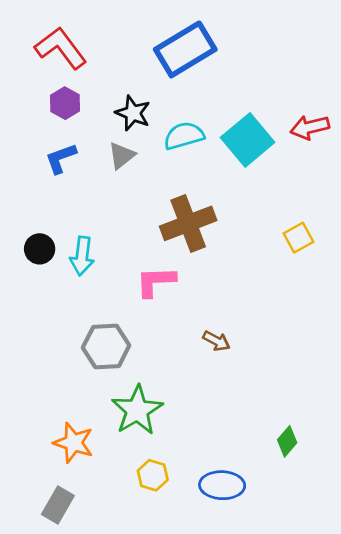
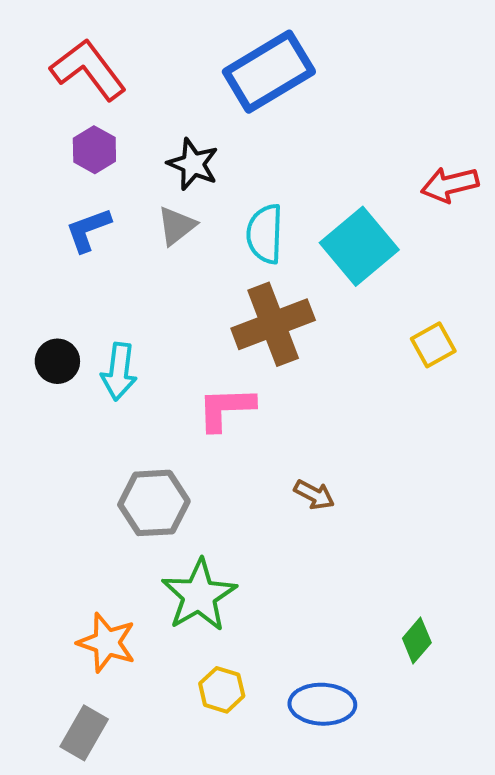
cyan semicircle: (184, 136) -> (265, 234), moved, turned -72
cyan square: (248, 140) -> (359, 246), moved

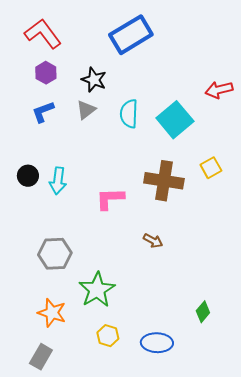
brown cross: (273, 324) -> (164, 181), moved, turned 30
gray hexagon: (154, 503) -> (55, 254), moved

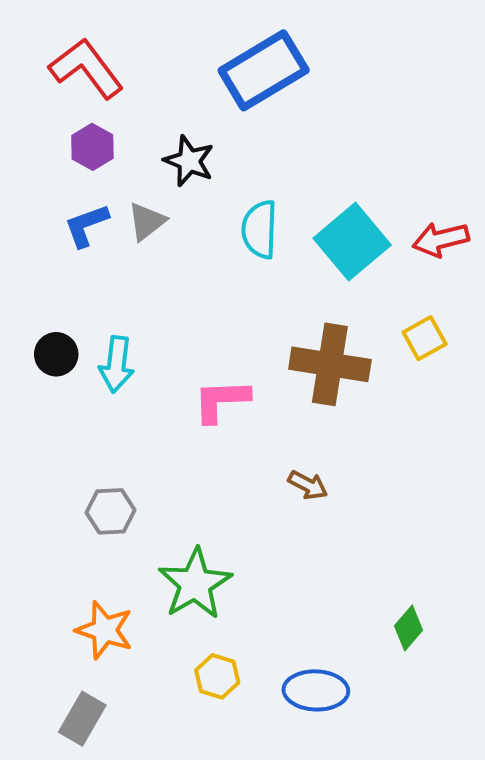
red arrow: (219, 90) -> (441, 239), moved
gray triangle: (86, 110) -> (147, 221), moved
gray hexagon: (55, 254) -> (111, 511), size x0.7

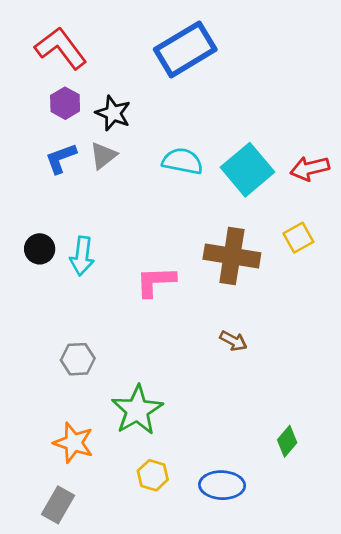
black star: (189, 161) -> (113, 113), moved
cyan semicircle: (260, 229) -> (182, 161), turned 99
brown arrow: (308, 485) -> (233, 341), moved

